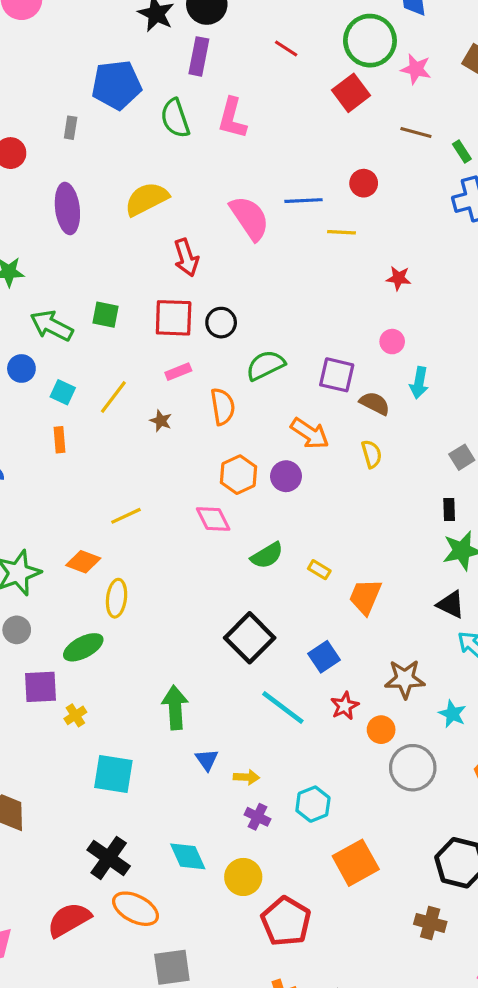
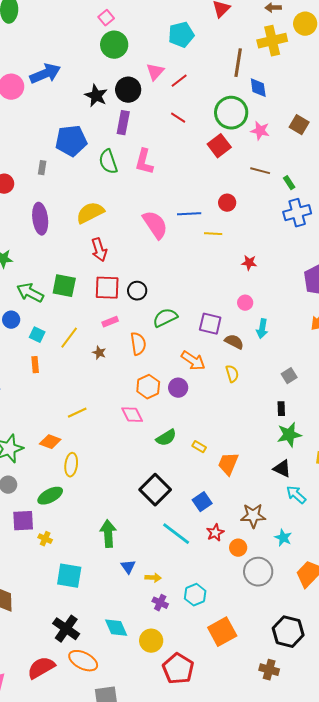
red arrow: (186, 258) -> (99, 250), moved
green square: (105, 315) -> (64, 286), size x1.4
yellow cross: (75, 715) -> (45, 539), turned -32

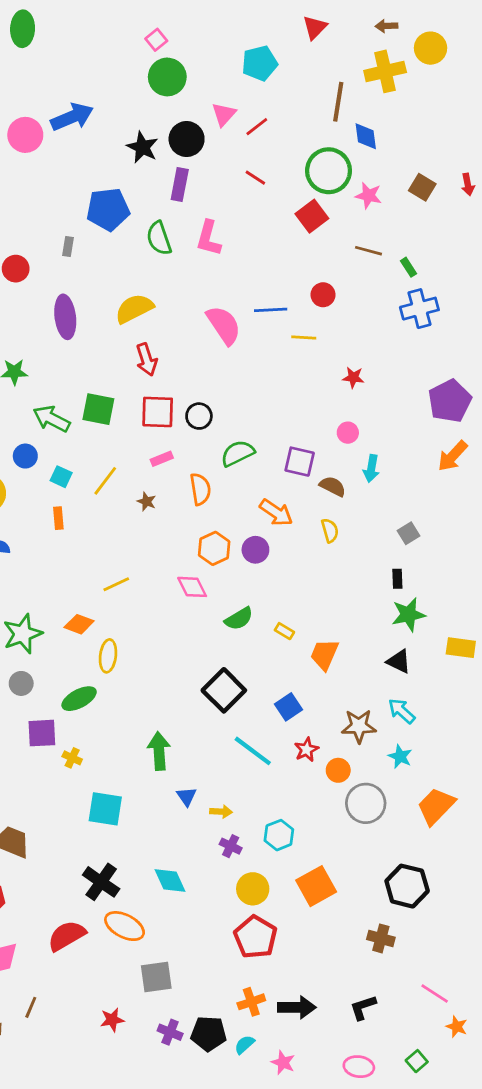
cyan arrow: (296, 495) -> (402, 711), moved
yellow circle: (151, 641) -> (253, 889), moved

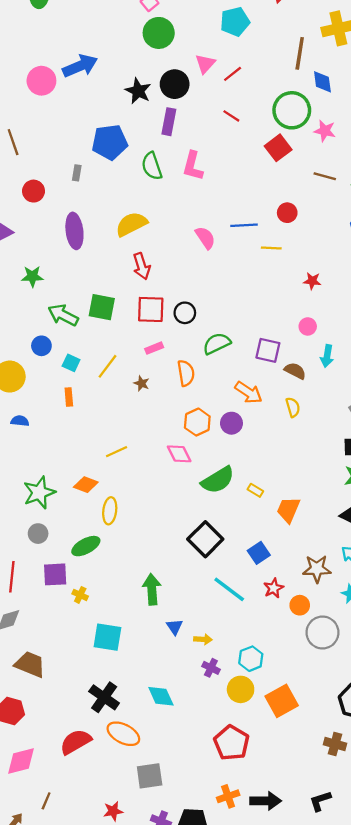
pink semicircle: (224, 325) -> (205, 238), size x0.7
green semicircle: (239, 619) -> (218, 480), size x1.4
yellow circle: (253, 889) -> (241, 689), moved

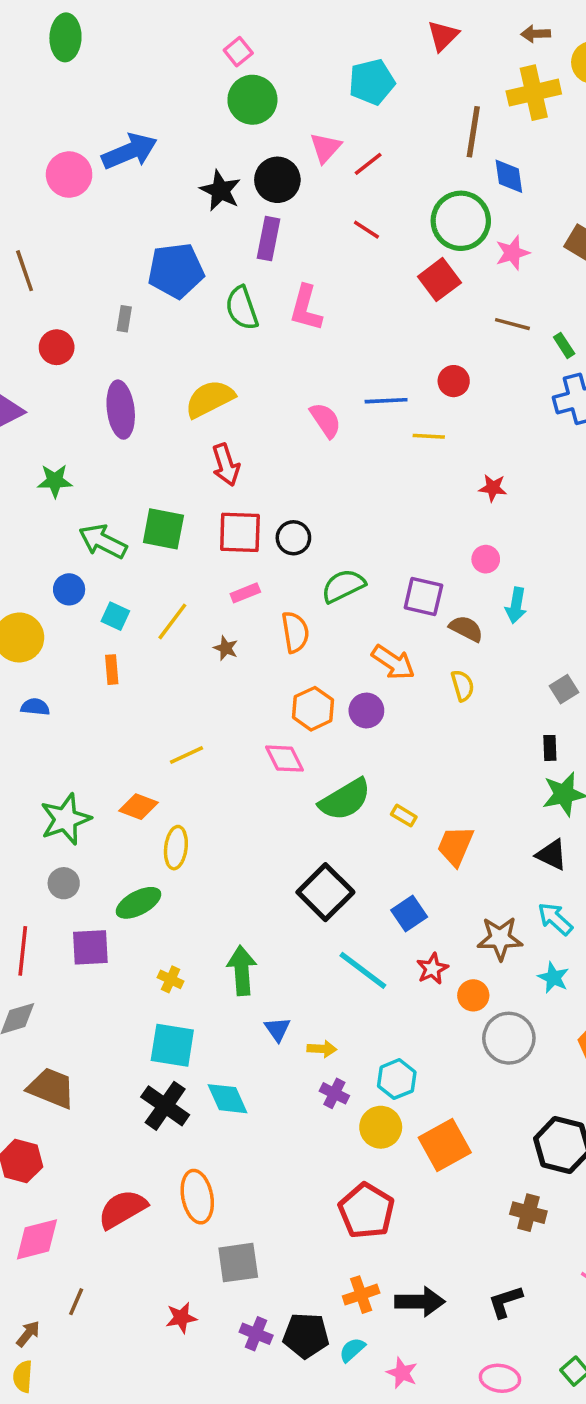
pink star: (325, 131) -> (512, 253), turned -30
yellow cross: (80, 595) -> (171, 979), moved
cyan diamond: (161, 696) -> (228, 1099), moved
black cross: (104, 697) -> (165, 1106), moved
orange ellipse: (123, 734) -> (197, 1197), turned 52

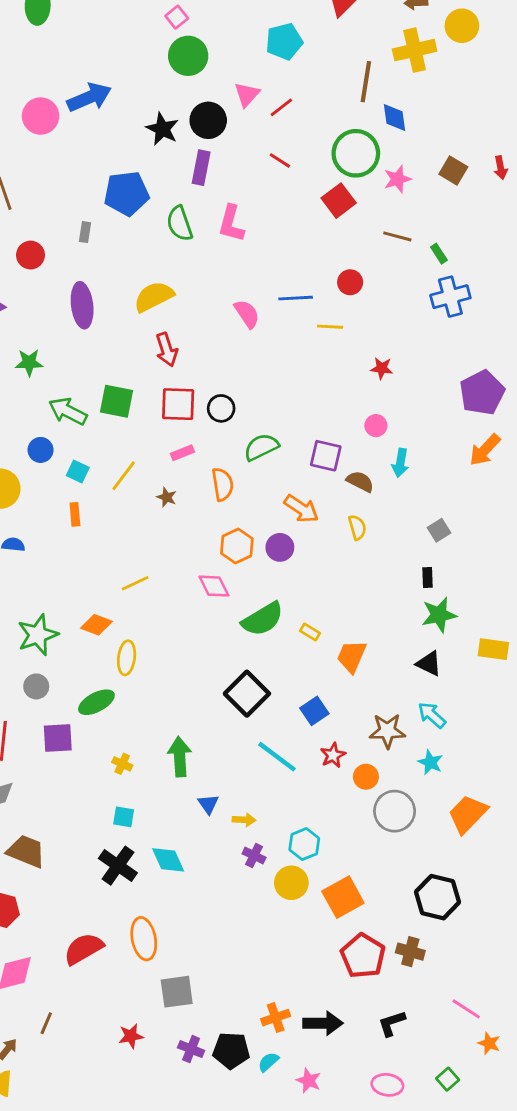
cyan square: (172, 1045) -> (124, 817), size x0.6
red pentagon: (366, 1211) -> (363, 956), moved

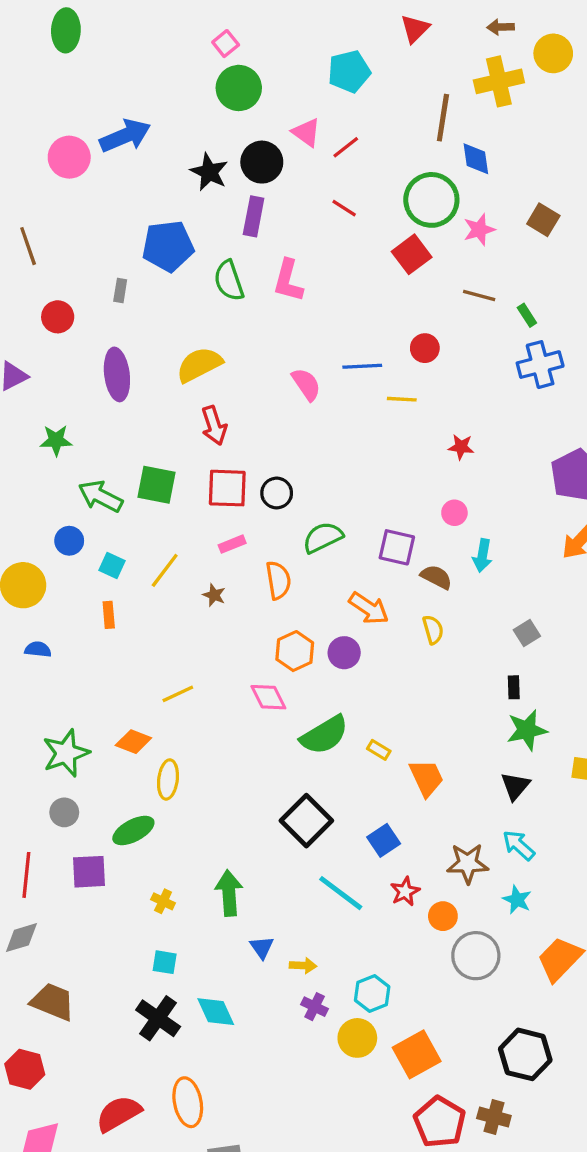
pink triangle: (247, 95) -> (306, 132), turned -36
orange trapezoid: (352, 656) -> (426, 778), turned 132
black triangle: (429, 664) -> (515, 786), turned 44

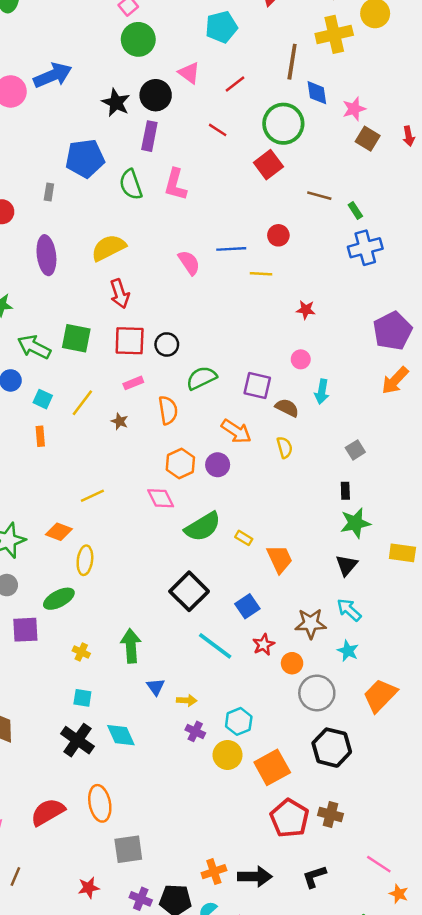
red line: (346, 147) -> (235, 84), moved
pink star: (479, 230) -> (354, 109), moved
black hexagon: (525, 1054) -> (332, 748), moved

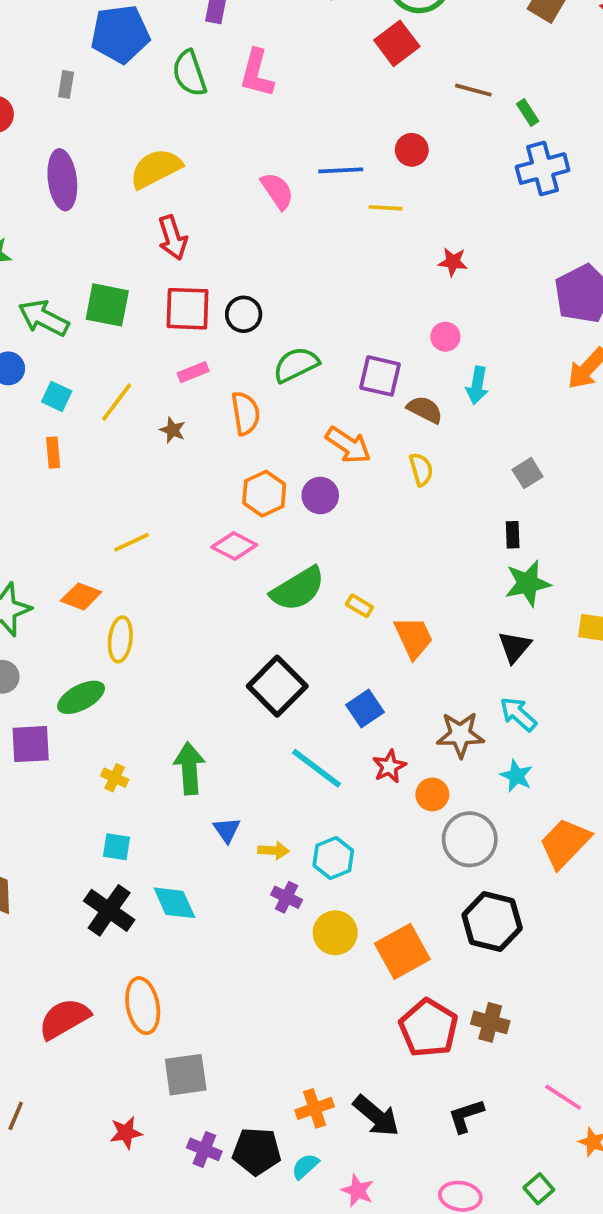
pink diamond: (161, 498) -> (234, 546), turned -36
cyan hexagon: (239, 721) -> (333, 858), moved
black arrow: (255, 877) -> (376, 1116), turned 40

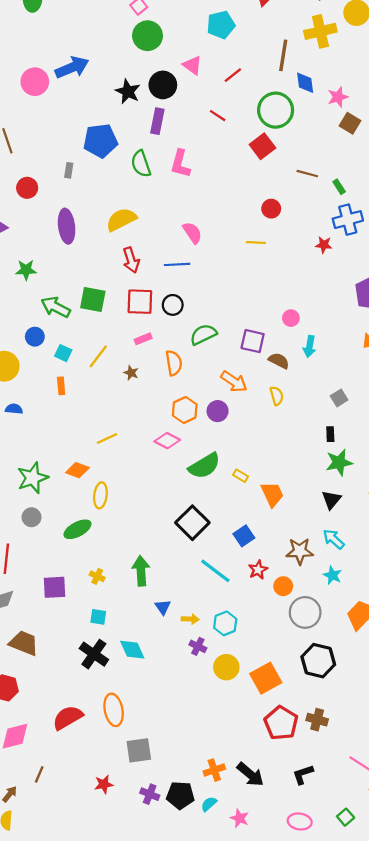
blue line: (341, 170) -> (177, 264), moved
red star: (453, 262) -> (324, 245), moved
purple square: (31, 744) -> (54, 587), moved

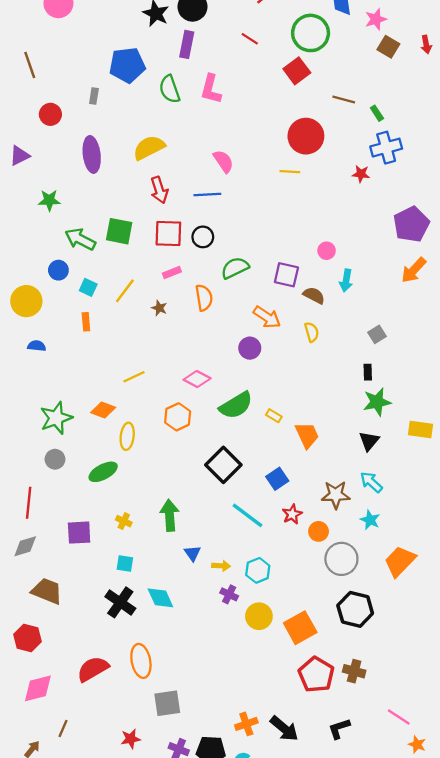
red circle: (271, 209) -> (306, 136), size x1.8
orange hexagon: (185, 410) -> (178, 417), moved

